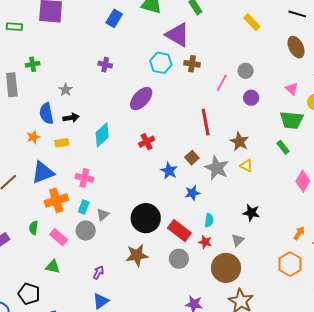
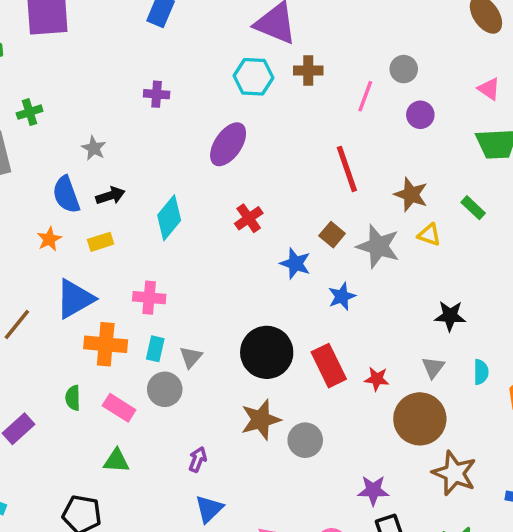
green rectangle: (283, 147) -> (473, 208), moved
orange cross: (56, 200) -> (106, 344), turned 30
cyan semicircle: (209, 220) -> (481, 372), moved
red rectangle: (179, 231) -> (329, 366), turned 35
gray circle: (179, 259) -> (305, 440), moved

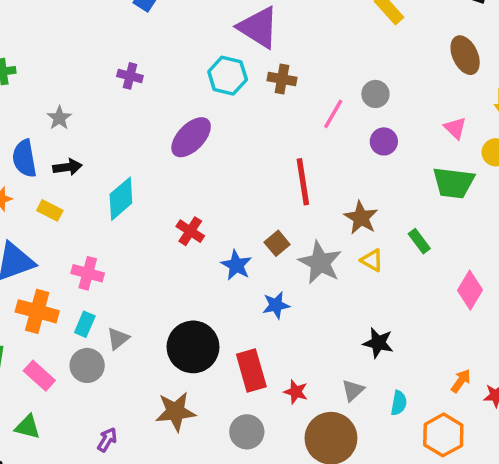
red cross: (249, 218) -> (190, 231), moved, turned -32
yellow rectangle: (101, 242) -> (50, 210), turned 35
gray circle: (305, 440) -> (247, 432), moved

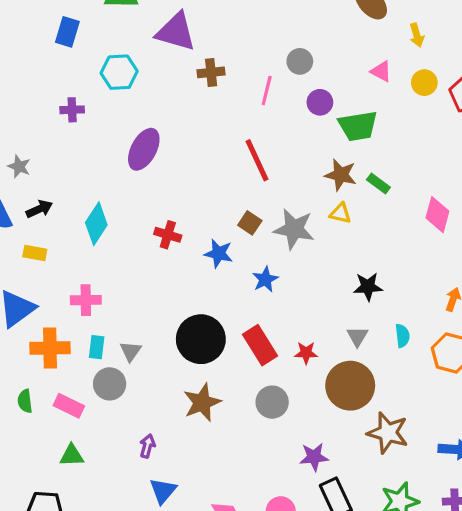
cyan hexagon: (228, 76) -> (119, 72), moved
green trapezoid: (454, 183) -> (358, 126), moved
brown star: (361, 218) -> (341, 175), moved

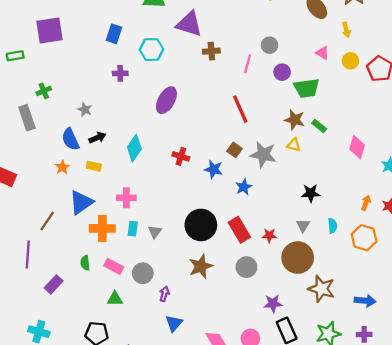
blue rectangle: (67, 32) -> (114, 34), moved
gray circle: (110, 384) -> (143, 273), moved

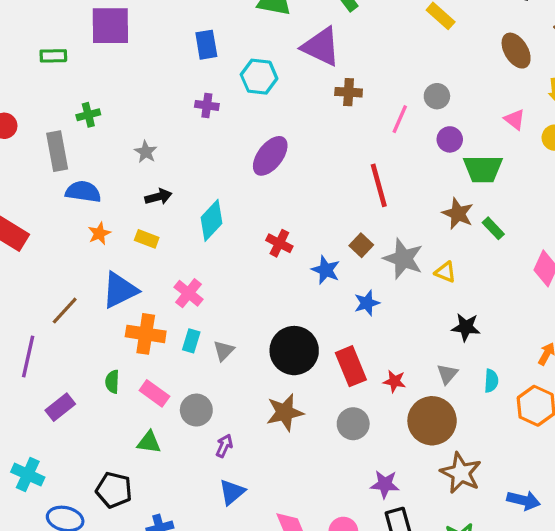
blue rectangle: (114, 34) -> (206, 45), turned -36
blue semicircle: (70, 139) -> (83, 192), moved, turned 115
yellow triangle: (294, 145) -> (445, 272), moved
pink cross: (126, 198) -> (189, 293), turned 30

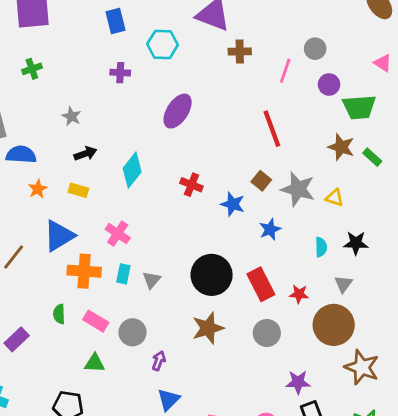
green cross: (88, 115) -> (32, 69), moved
cyan semicircle: (491, 381) -> (321, 247), moved

